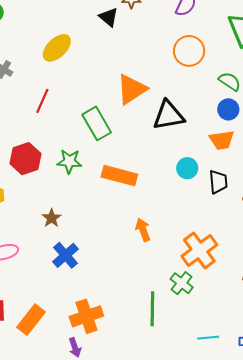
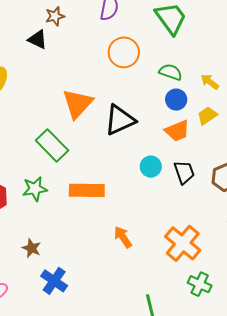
green cross: (182, 283) -> (200, 284), moved

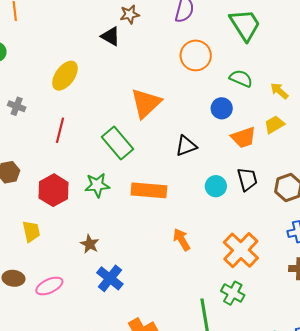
blue circle: (176, 100) -> (222, 108), moved
black triangle: (120, 120) -> (186, 146), moved, size x0.7
cyan circle: (151, 167) -> (216, 186), moved
green cross: (200, 284) -> (233, 293), moved

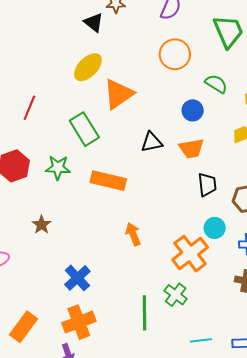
yellow ellipse: (65, 76) -> (88, 67), moved
orange trapezoid: (243, 137) -> (191, 148), moved
cyan circle: (216, 186) -> (215, 228), moved
blue cross: (110, 278) -> (77, 278), moved

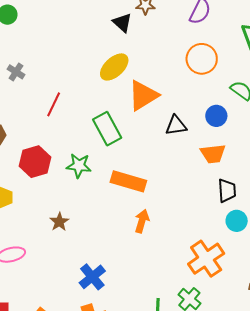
black triangle: (152, 142) -> (176, 125), moved
cyan circle: (215, 228) -> (237, 221), moved
orange arrow: (133, 234) -> (142, 221), moved, turned 35

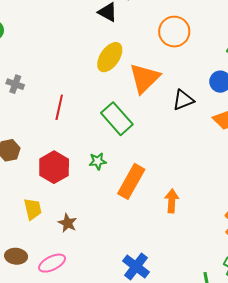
orange circle: (202, 59) -> (174, 32), moved
green star: (79, 166) -> (98, 161), size x0.7
orange rectangle: (128, 181) -> (131, 181), moved, turned -64
brown star: (59, 222) -> (68, 223), moved

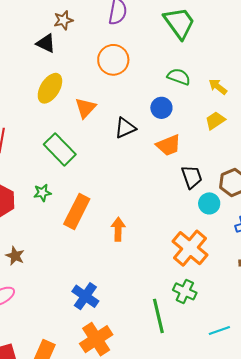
orange triangle: (144, 78) -> (86, 108), size x0.7

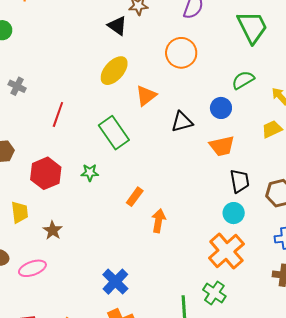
green semicircle: (179, 77) -> (243, 80), turned -60
cyan circle: (209, 203) -> (234, 213), moved
orange rectangle: (77, 212) -> (135, 197), moved, size x0.6

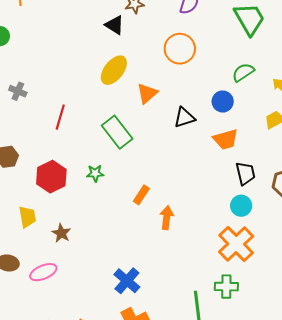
green cross: (214, 293) -> (226, 287), turned -30

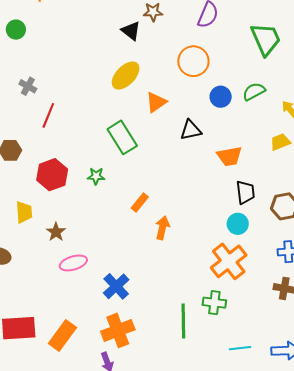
blue circle: (223, 102) -> (221, 97), moved
red line: (60, 117) -> (48, 115), moved
pink ellipse: (43, 272) -> (73, 263), moved

